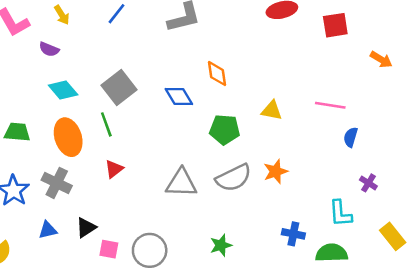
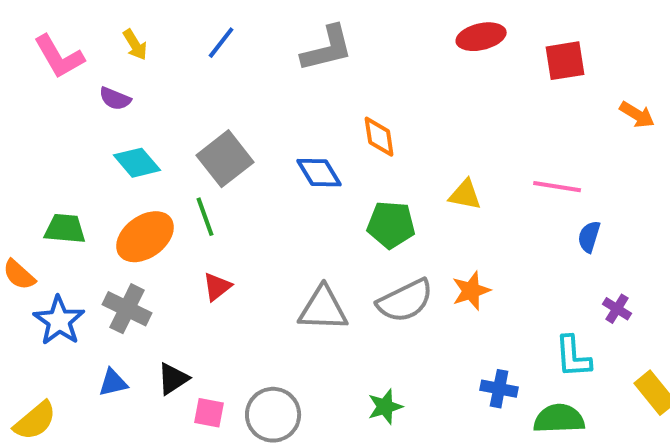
orange ellipse: (68, 137) -> (145, 237), turned 72

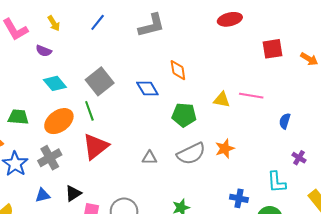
red square: (565, 61) -> (273, 49), moved
pink line: (557, 187) -> (251, 96), moved
red triangle: (217, 287) -> (96, 146), size x1.8
gray cross: (127, 309) -> (50, 158), turned 35
gray triangle: (323, 309) -> (149, 158), size x0.6

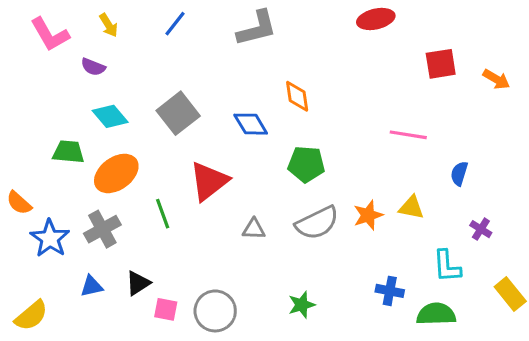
yellow triangle: (222, 100) -> (411, 207), moved
green line: (89, 111) -> (163, 214), moved
green trapezoid: (18, 117) -> (68, 152), moved
red triangle: (96, 146) -> (209, 181), moved

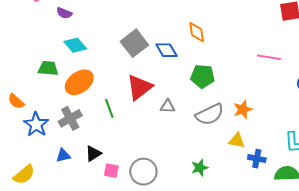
gray square: (178, 113) -> (134, 43), moved
yellow triangle: (411, 207) -> (237, 140), moved
gray triangle: (254, 229) -> (168, 106), moved

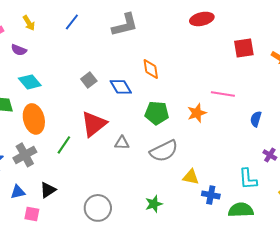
gray square: (134, 43) -> (89, 80), size x0.6
orange ellipse: (79, 82) -> (34, 119), turned -68
green line: (109, 108) -> (64, 145), turned 54
orange star: (243, 109) -> (197, 113), moved
pink square: (111, 171) -> (32, 214), moved

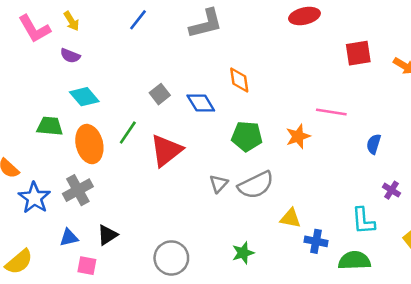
yellow arrow: (29, 23) -> (71, 21), moved
gray triangle: (122, 143) -> (219, 184), moved, turned -49
green line: (64, 145) -> (128, 133), moved

